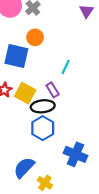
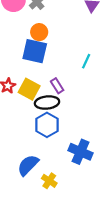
blue square: (16, 56) -> (35, 51), moved
cyan line: (66, 67) -> (86, 61), moved

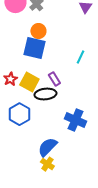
blue hexagon: (47, 125) -> (19, 114), moved
blue cross: (81, 152) -> (75, 120), moved
blue semicircle: (28, 165) -> (47, 147), moved

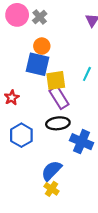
purple rectangle: (54, 79) -> (59, 98), size x1.5
yellow square: (29, 82) -> (56, 80), moved, turned -36
black ellipse: (45, 94) -> (58, 123), moved

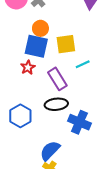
cyan line: (87, 74) -> (83, 64), moved, turned 40
yellow square: (56, 80) -> (66, 44), moved
red star: (12, 98) -> (28, 67), moved

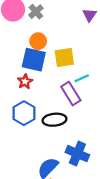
purple rectangle: (57, 79) -> (71, 94), moved
blue hexagon: (20, 116) -> (24, 113), moved
blue cross: (79, 122) -> (77, 154), moved

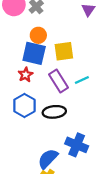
cyan line: (82, 78) -> (82, 80), moved
purple rectangle: (71, 94) -> (59, 81), moved

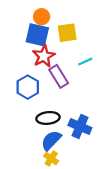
red star: (26, 75) -> (44, 56), moved, size x1.5
purple rectangle: (59, 81) -> (59, 76), moved
black ellipse: (54, 112) -> (48, 118), moved

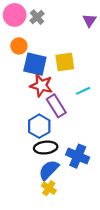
orange circle: (42, 17) -> (19, 46), moved
red star: (44, 56) -> (41, 86), turned -30
blue hexagon: (28, 87) -> (39, 126), moved

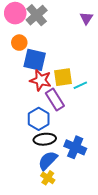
gray cross: (37, 17) -> (37, 15), size x1.5
yellow square: (65, 62) -> (63, 77), moved

